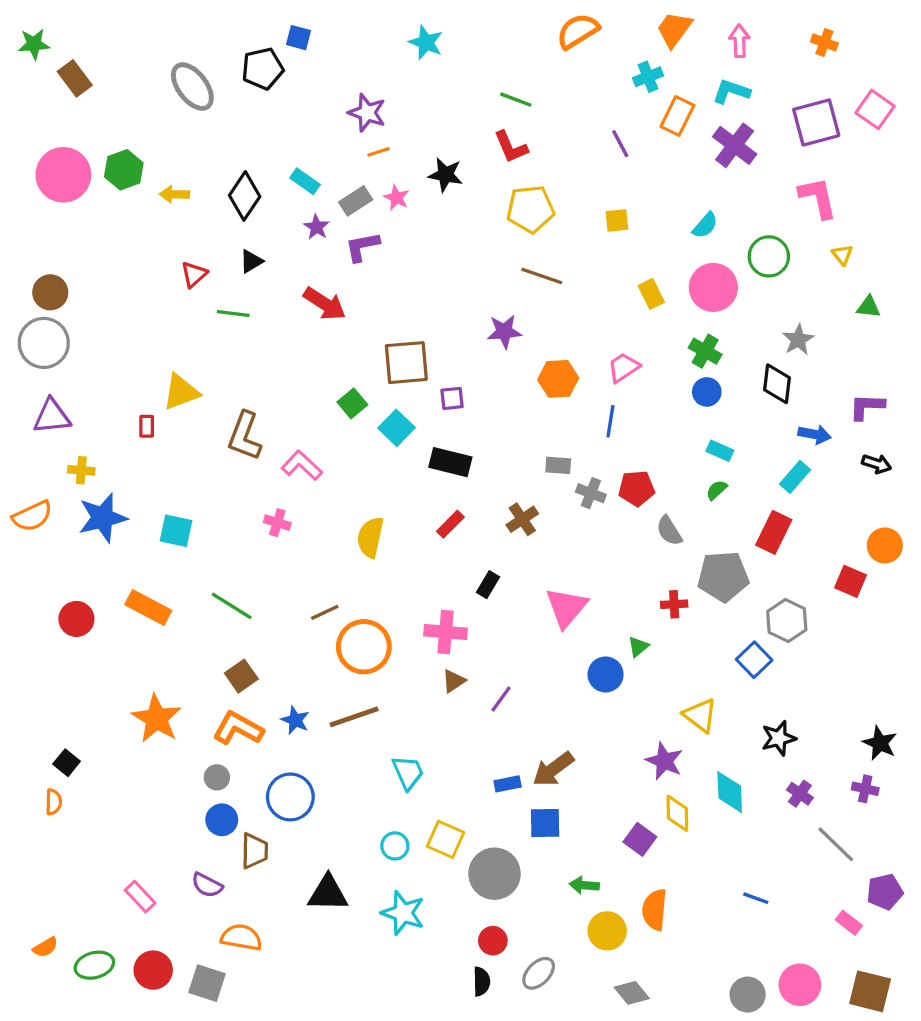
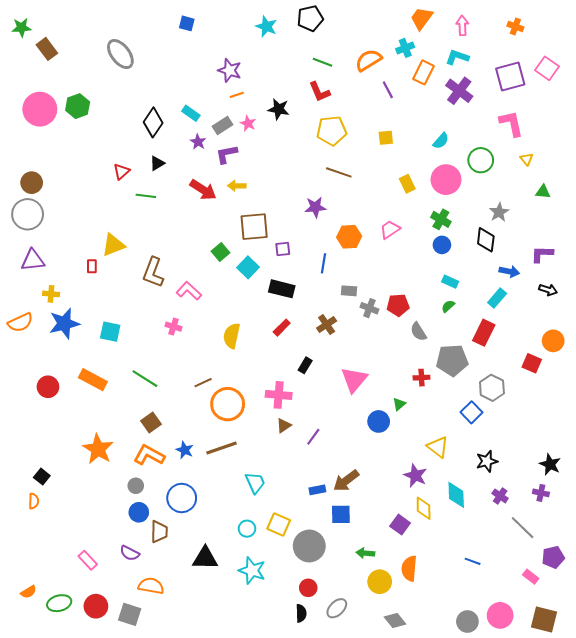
orange semicircle: (578, 31) -> (368, 60), moved
black pentagon: (263, 69) -> (310, 18), moved
yellow arrow: (174, 194) -> (237, 186), moved
blue line: (610, 421) -> (324, 263), moved

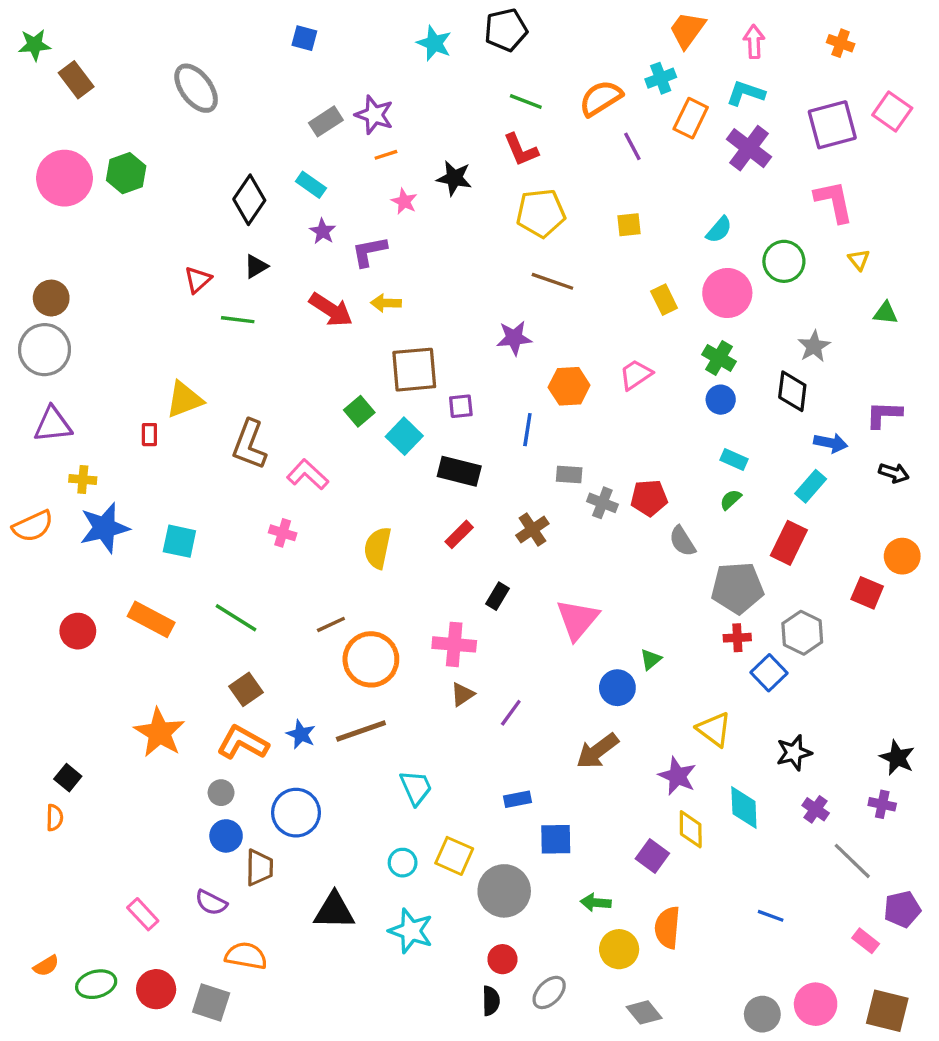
gray rectangle: (222, 125) -> (326, 121), moved
red cross: (422, 378) -> (737, 638), moved
brown arrow: (346, 481) -> (597, 751), moved

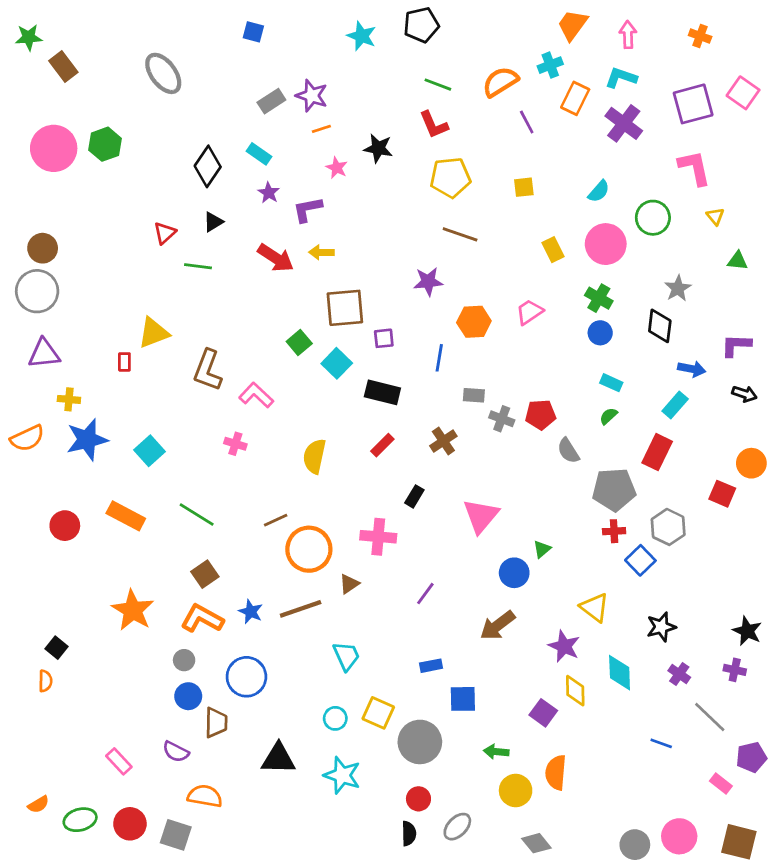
cyan square: (179, 541) -> (149, 451), turned 36
brown triangle: (463, 694) -> (349, 584), moved
blue line: (771, 916) -> (661, 743), moved

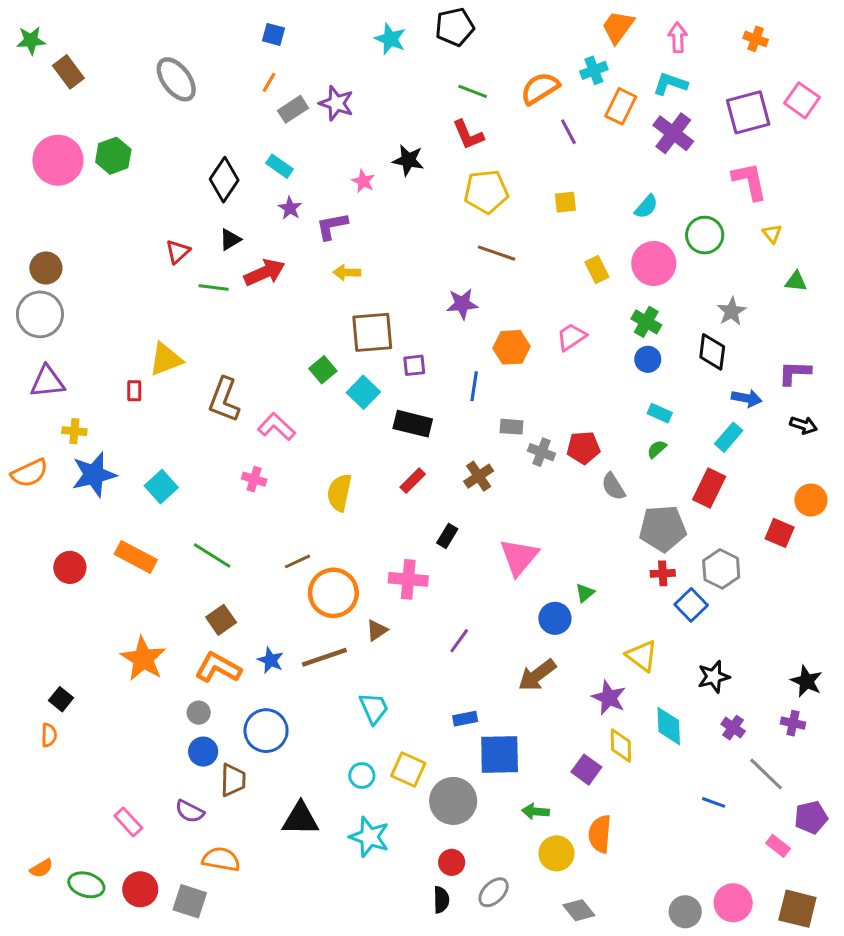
orange line: (321, 129) -> (269, 82), moved, turned -42
red arrow: (276, 258) -> (265, 272), moved, turned -57
blue square: (463, 699) -> (500, 755), size x1.4
green ellipse: (80, 820) -> (86, 885), turned 32

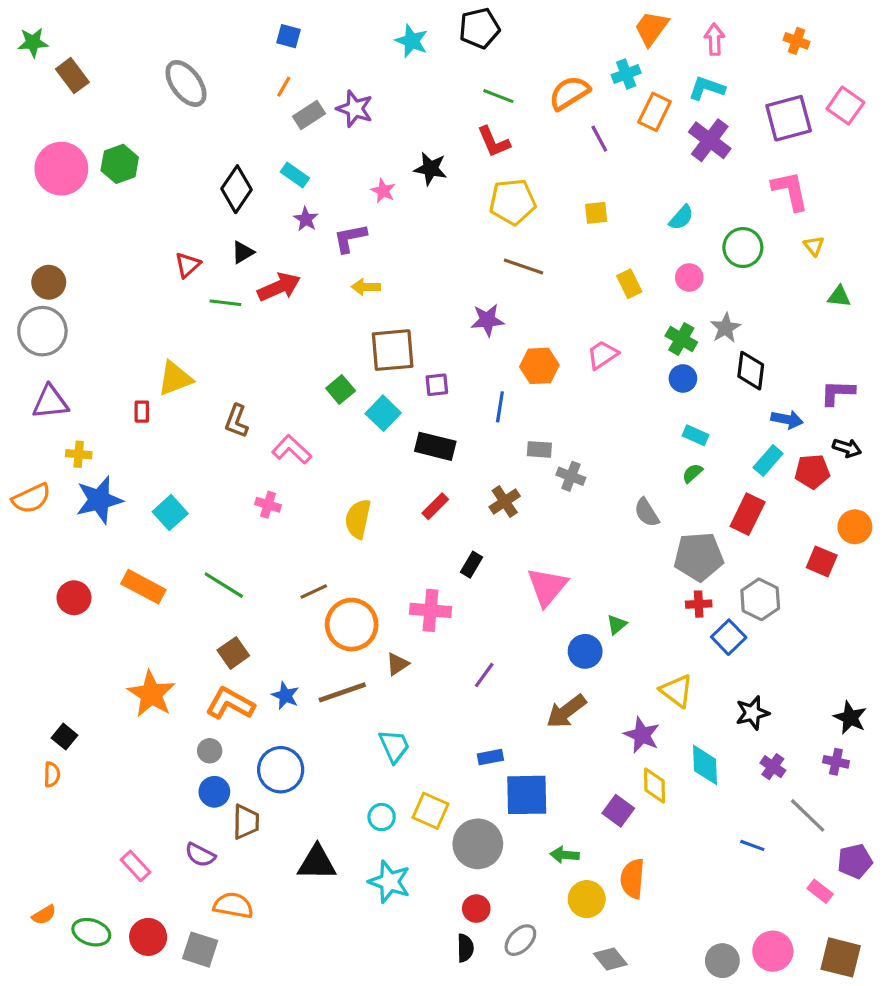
pink circle: (654, 263) -> (689, 277), size x0.6
gray star: (732, 311) -> (726, 328), moved
brown L-shape: (224, 400) -> (236, 421), size x0.7
red pentagon: (583, 448) -> (812, 472), moved

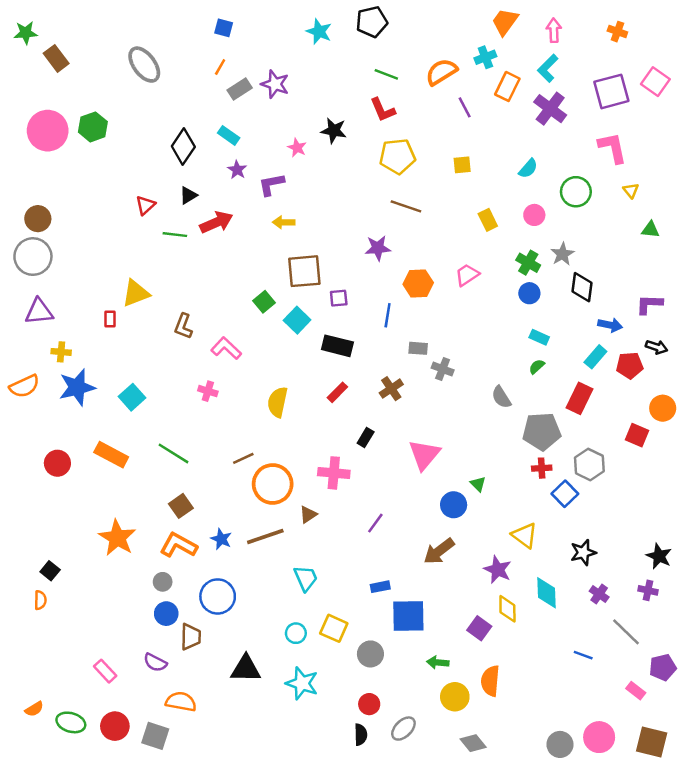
cyan L-shape: (707, 88) -> (548, 68), turned -64
green triangle: (617, 625) -> (478, 484), turned -35
gray circle: (478, 844) -> (370, 654), size x0.7

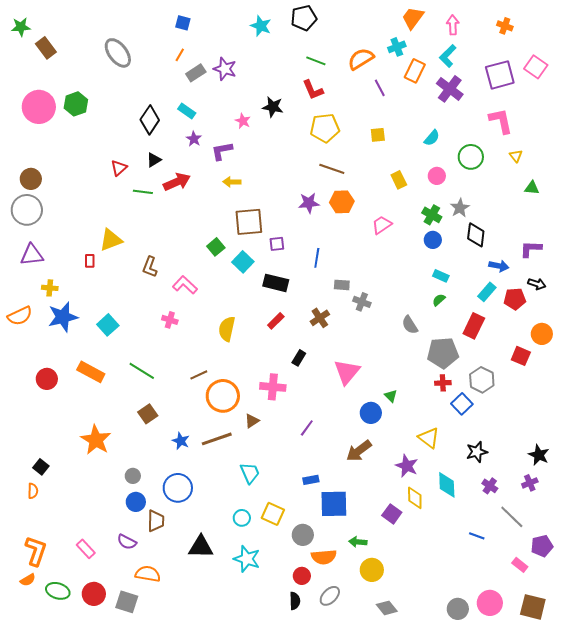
orange hexagon: (418, 283) -> (342, 202), moved
orange L-shape: (178, 545) -> (36, 551), moved, turned 80
purple cross: (648, 590) -> (530, 483), turned -35
orange semicircle: (490, 681) -> (324, 557), moved, turned -100

